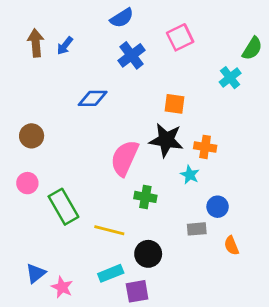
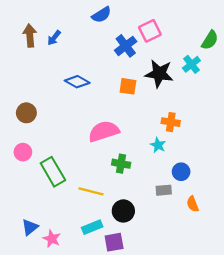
blue cross: (131, 55) -> (126, 46), moved
blue diamond: (93, 98) -> (77, 82), turned 30
orange square: (175, 104) -> (128, 86), moved
black star: (166, 140) -> (159, 74), moved
pink semicircle: (125, 158) -> (104, 131), turned 48

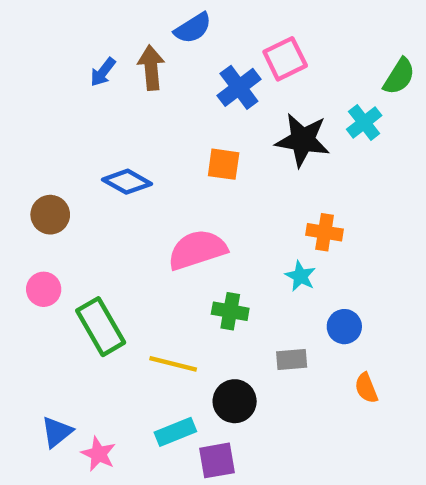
brown arrow: (30, 35) -> (151, 68), moved
blue diamond: (77, 82) -> (127, 182), moved
orange square: (128, 86) -> (224, 164), moved
gray rectangle: (164, 190) -> (292, 359), moved

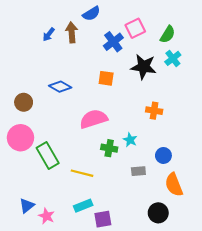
green semicircle: (399, 76) -> (168, 34), moved
cyan star: (300, 276) -> (130, 140), moved
pink circle: (44, 289) -> (20, 138), size x1.6
orange semicircle: (366, 388) -> (174, 185), size x1.6
black circle: (235, 401) -> (158, 213), moved

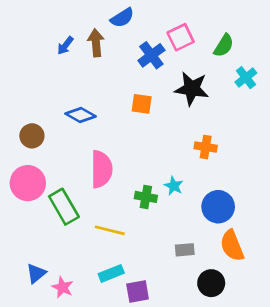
cyan cross: (173, 58) -> (246, 78), moved
pink semicircle: (94, 119) -> (101, 169), moved, turned 108
blue circle: (163, 155) -> (218, 207), size x1.5
gray rectangle: (138, 171) -> (185, 250), moved

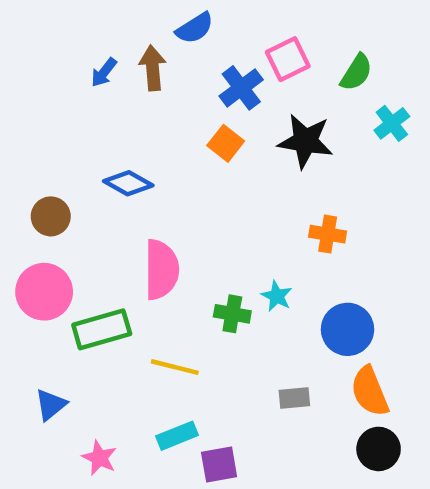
orange square: (142, 104) -> (226, 143), moved, turned 30
green rectangle: (64, 207) -> (102, 329), turned -76
blue triangle: (36, 273) -> (51, 405), moved
black circle: (211, 283) -> (379, 449), moved

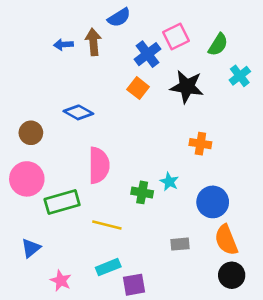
blue arrow: (104, 72) -> (63, 45), turned 48

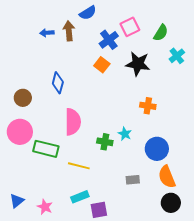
blue diamond: (78, 112) -> (58, 83), turned 75
green rectangle: (62, 202) -> (46, 149), turned 30
blue triangle: (31, 248) -> (17, 201), moved

